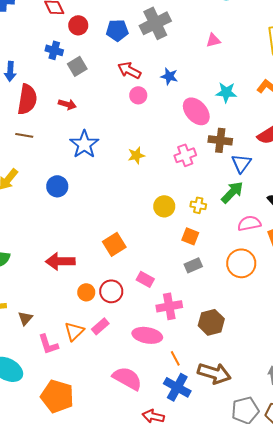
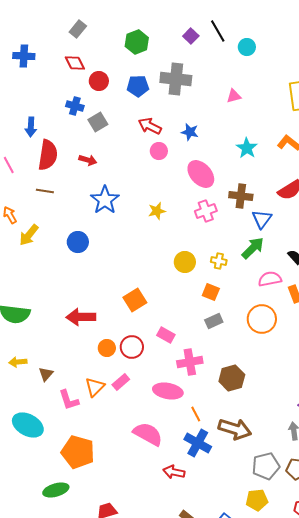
gray cross: (155, 23) -> (176, 79), turned 32
cyan star: (226, 92) -> (247, 148), turned 30
pink ellipse: (196, 111) -> (201, 174), moved

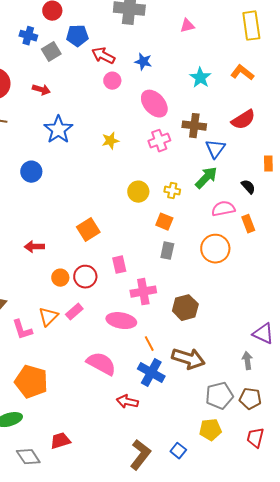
blue pentagon: (138, 86) -> (77, 36), moved
red arrow: (81, 317) -> (34, 247), size x0.7
gray rectangle: (214, 321) -> (167, 251), turned -54
pink rectangle: (166, 335) -> (119, 265), turned 48

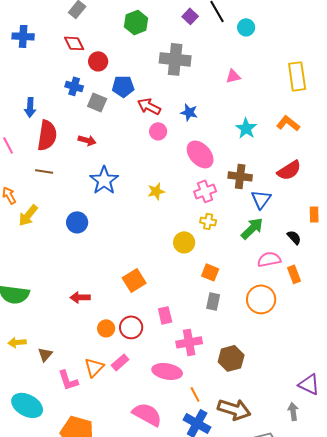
gray square: (51, 52) -> (97, 102), turned -36
yellow cross: (172, 191) -> (208, 221), moved

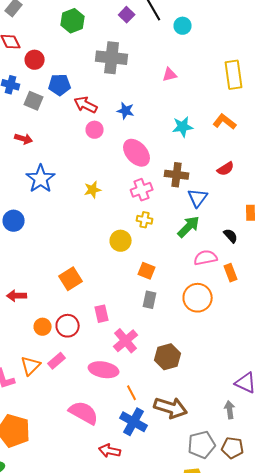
cyan star: (246, 128) -> (183, 127), turned 30
red semicircle: (289, 170) -> (226, 169), size x0.7
pink cross: (189, 342) -> (126, 341), turned -30

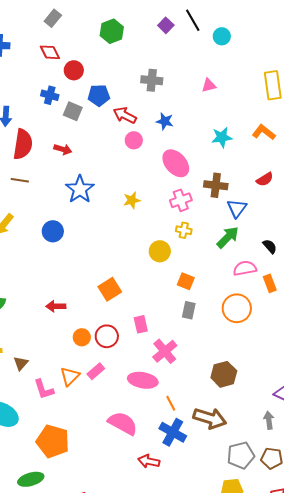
gray cross: (112, 58) -> (152, 80), moved, size x0.7
brown hexagon: (168, 357) -> (224, 374), moved

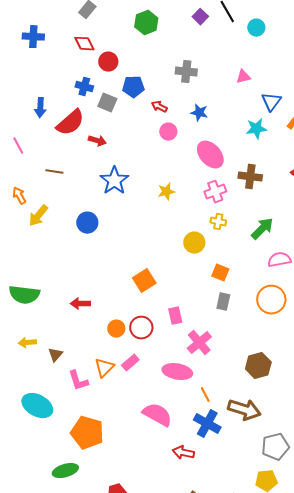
red arrow: (125, 115) -> (159, 107), size x0.7
red semicircle: (23, 144) -> (70, 123), moved, turned 40
blue triangle: (237, 208) -> (271, 102), moved
red arrow: (56, 306) -> (80, 304), moved

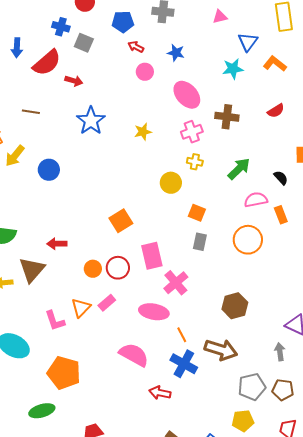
blue pentagon: (133, 87) -> (123, 22), moved
blue circle: (87, 223) -> (49, 170), moved
pink rectangle: (175, 316) -> (152, 256), size x1.5
brown triangle: (55, 355) -> (32, 270), moved, size x1.8

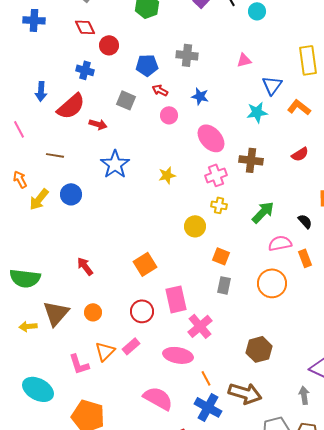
gray square: (84, 43) -> (126, 100), moved
blue circle: (49, 170) -> (71, 194), moved
red arrow: (57, 244) -> (85, 266), moved, turned 54
orange circle: (93, 269) -> (93, 312), moved

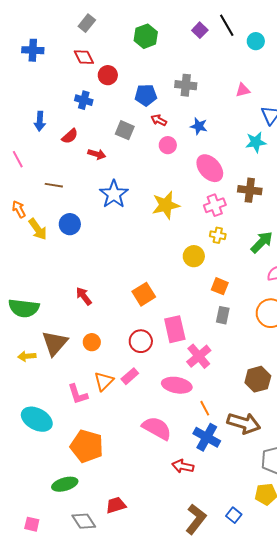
red semicircle: (71, 106) -> (70, 136), size x0.6
yellow star: (167, 175) -> (166, 205), size x1.6
yellow arrow: (39, 199) -> (38, 229), turned -75

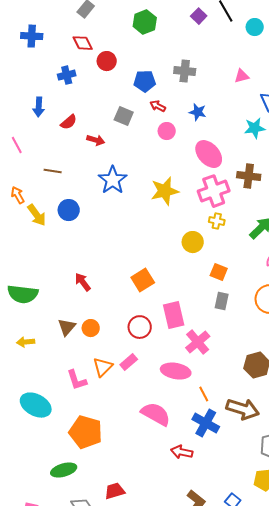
blue cross: (84, 100) -> (67, 75), moved, turned -30
pink cross: (215, 205) -> (214, 191), size x1.4
brown triangle: (55, 343) -> (67, 327), moved, size x0.7

